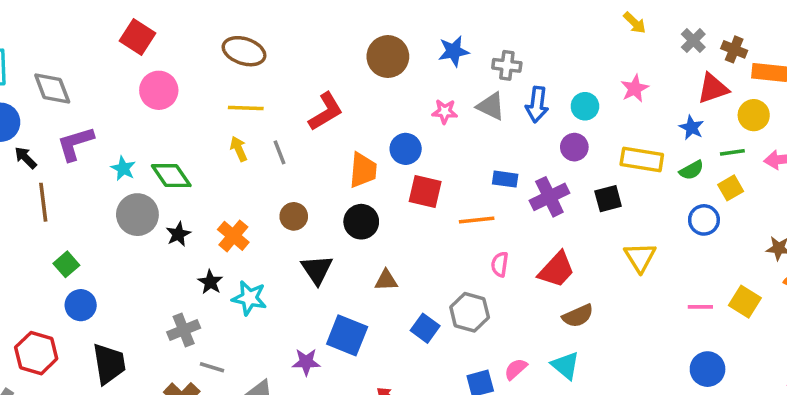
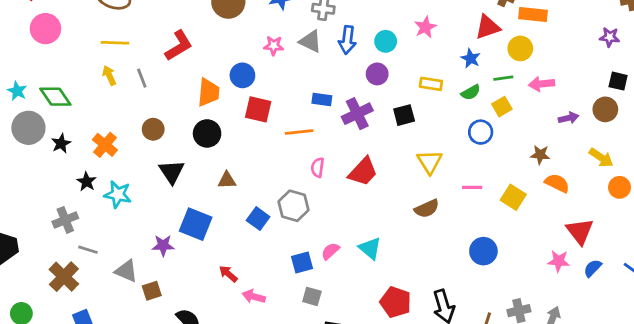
yellow rectangle: (642, 160) -> (431, 84), size x0.7
pink line: (700, 307) -> (472, 187), moved
brown semicircle: (578, 316) -> (427, 209), moved

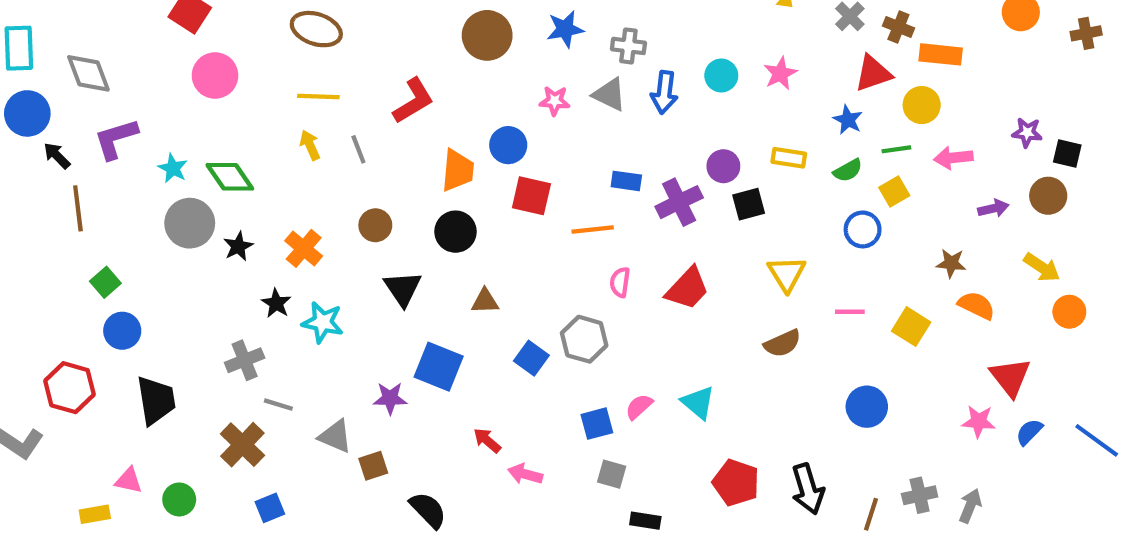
purple star: (610, 37) -> (1027, 132), moved
cyan circle: (386, 41) -> (721, 75), moved
purple circle: (377, 74) -> (723, 166), moved

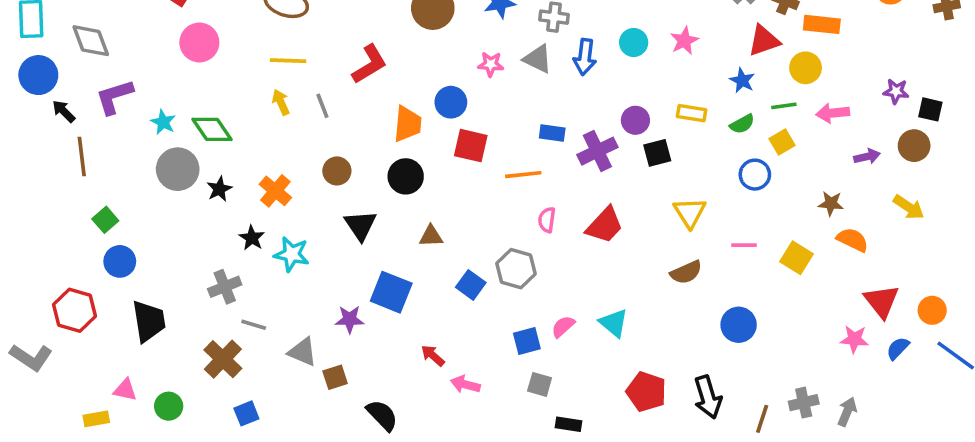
orange circle: (1069, 312) -> (932, 310), moved
blue circle: (867, 407) -> (739, 325), moved

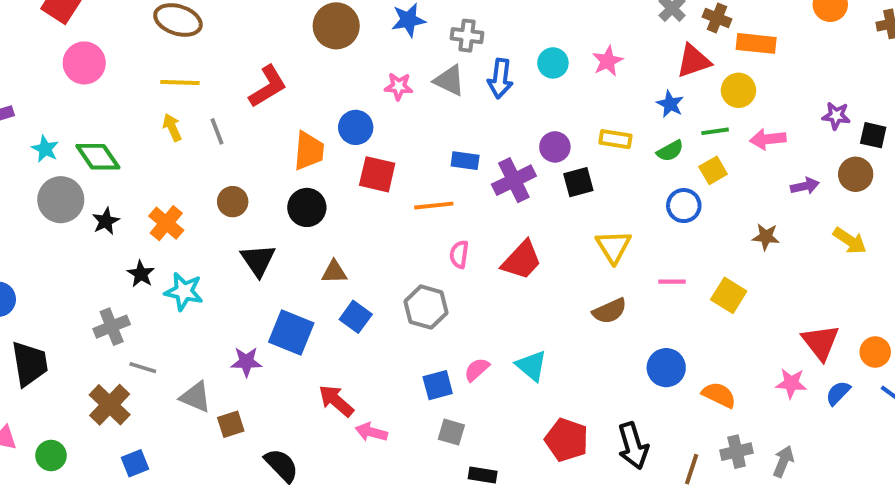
orange semicircle: (853, 240) -> (719, 395), moved
blue square: (471, 285) -> (356, 317), moved
red arrow: (433, 356) -> (336, 401), size x1.4

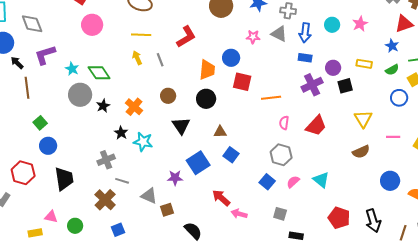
blue rectangle: (465, 161) -> (305, 58), moved
gray hexagon: (426, 307) -> (281, 155), moved
blue square: (291, 332) -> (198, 163), turned 35
blue square: (438, 385) -> (267, 182), moved, turned -35

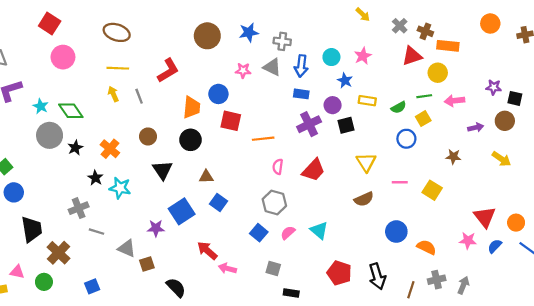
blue star: (392, 46) -> (345, 81), moved
brown cross: (105, 200) -> (59, 253), moved

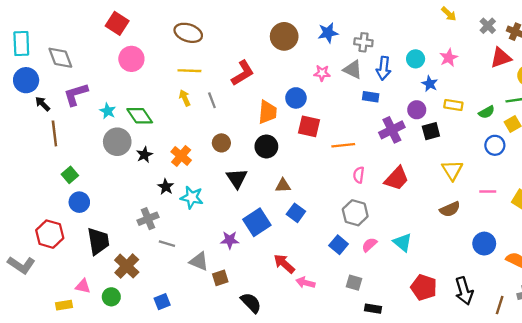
blue rectangle: (301, 94) -> (371, 97), moved

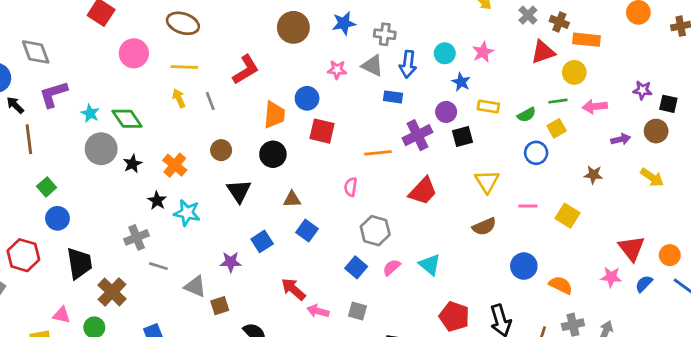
pink circle: (131, 59) -> (134, 53), moved
orange line: (343, 145) -> (378, 153), moved
pink semicircle: (359, 175) -> (351, 187), moved
blue square: (257, 222) -> (262, 241), size x0.7
gray square: (354, 283) -> (357, 311), moved

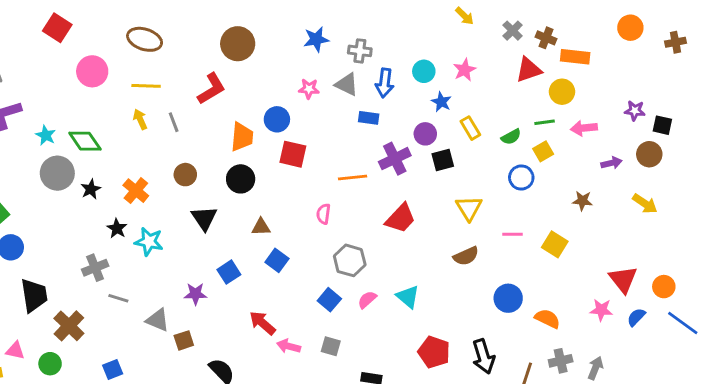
brown circle: (293, 27) -> (238, 44), moved
yellow rectangle: (488, 106) -> (470, 128), turned 50

